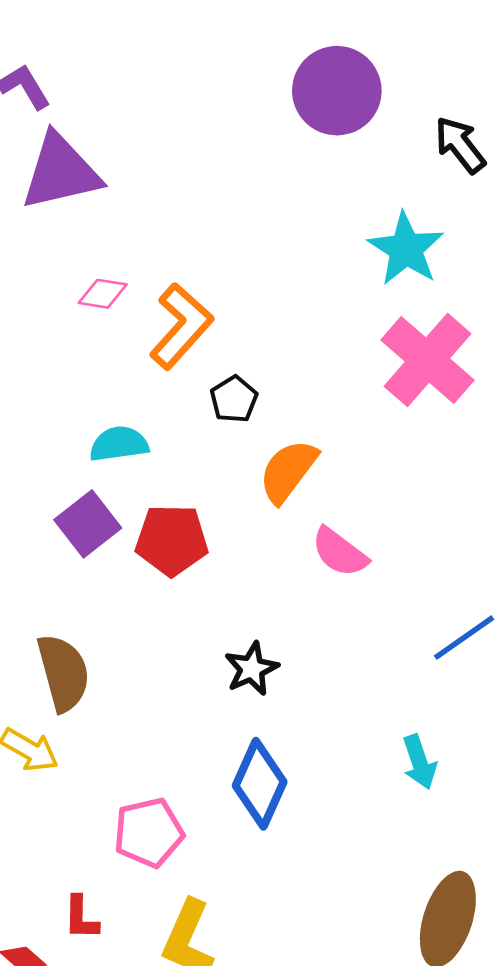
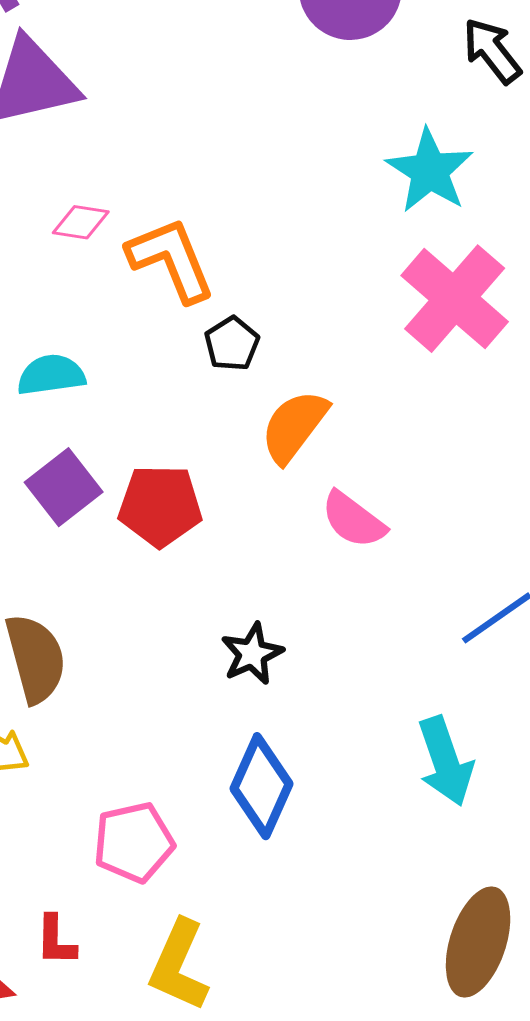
orange L-shape: (181, 326) -> (171, 260), turned -64
cyan semicircle: (119, 444) -> (51, 375), moved
cyan arrow: (419, 762) -> (445, 761), size x1.4

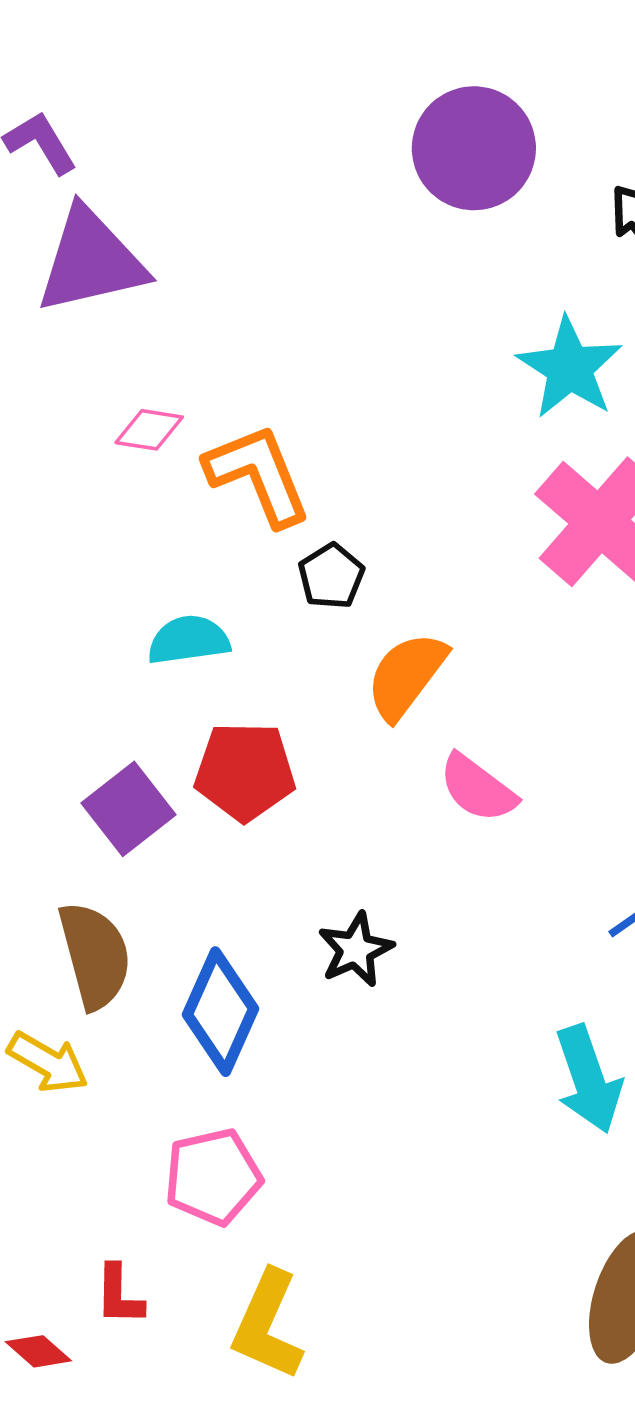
cyan semicircle: (51, 375) -> (189, 640), moved
purple square: (64, 487) -> (129, 809), moved
blue diamond: (261, 786) -> (221, 1012), moved

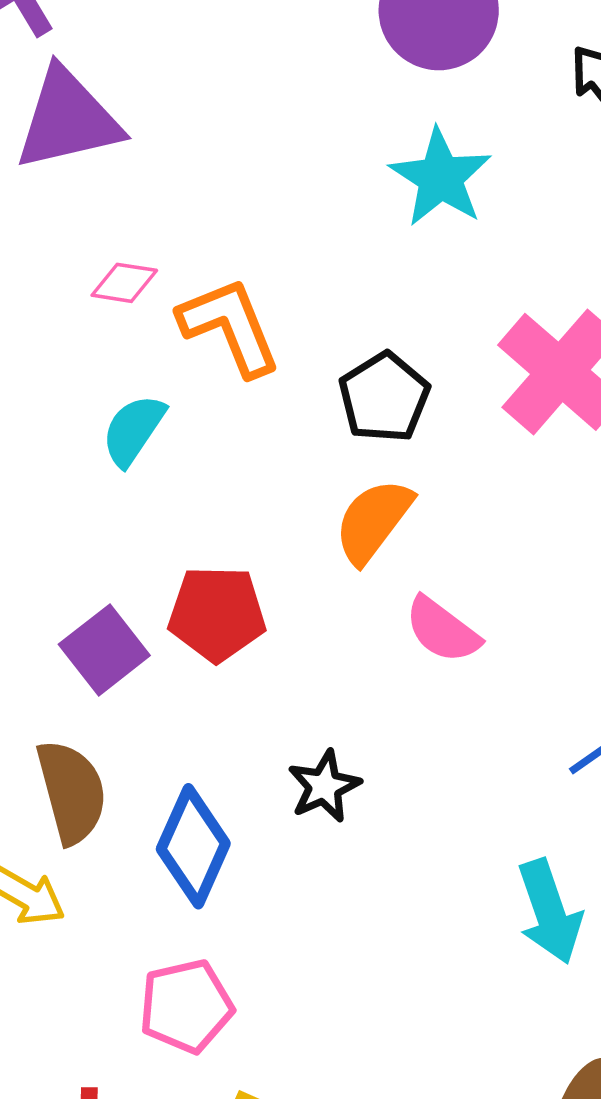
cyan star: (570, 368) -> (440, 177), moved
black pentagon: (331, 576) -> (384, 397), moved, size x1.4
cyan semicircle: (189, 640) -> (133, 430), moved, turned -48

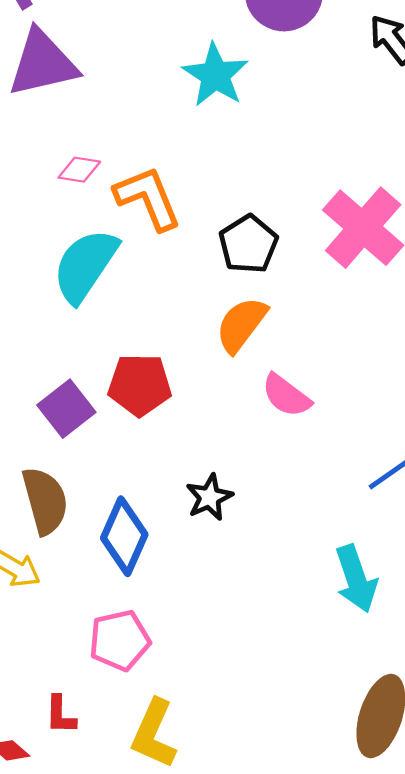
cyan star: (440, 177) -> (215, 75), moved
cyan semicircle: (133, 430) -> (85, 265), size x1.6

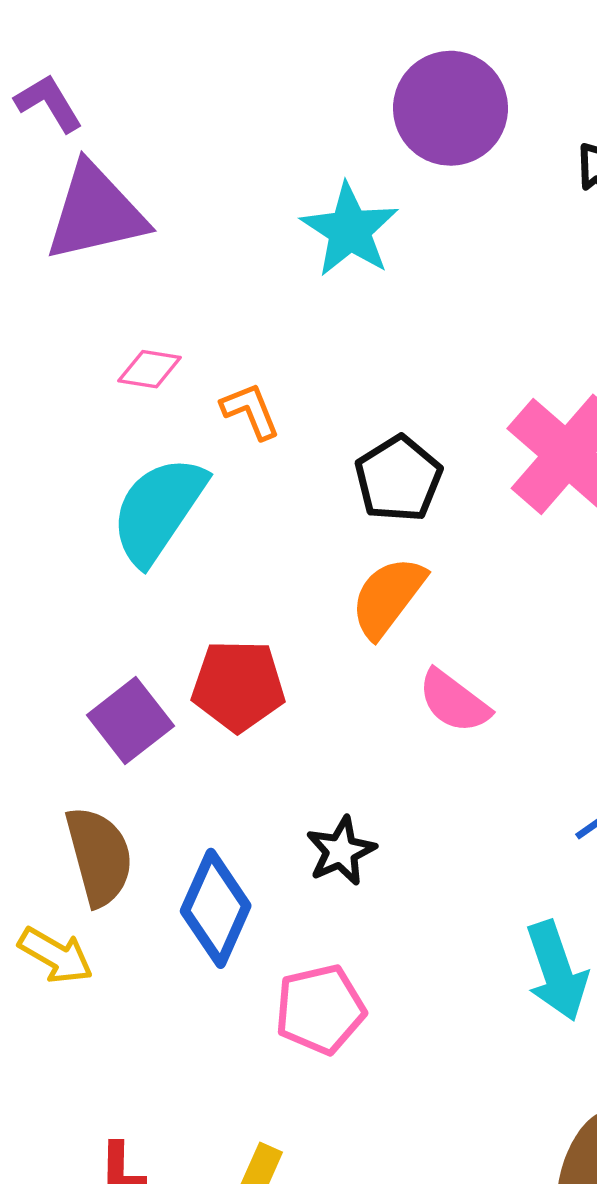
orange L-shape: (148, 198) -> (250, 411), size x0.6
pink pentagon: (120, 640) -> (320, 1009), moved

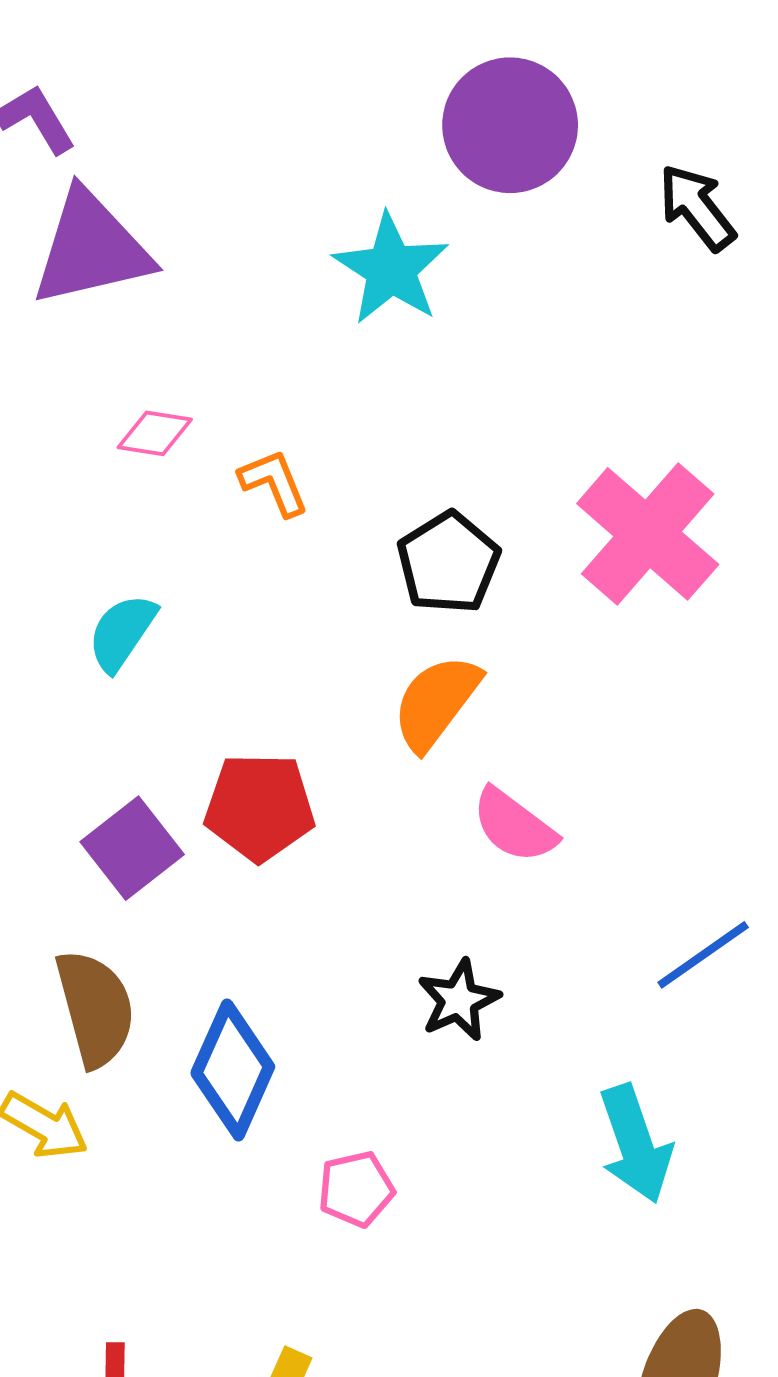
cyan semicircle: (158, 510) -> (122, 632), moved, size x0.6
black star: (341, 851) -> (459, 1000), moved
pink pentagon: (320, 1009) -> (356, 1189), size x0.7

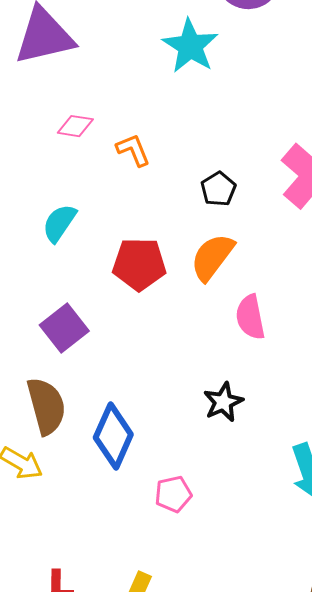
black pentagon: (448, 563) -> (218, 189), size x0.7
red pentagon: (260, 807) -> (139, 264), moved
pink semicircle: (514, 826) -> (250, 317), turned 42

